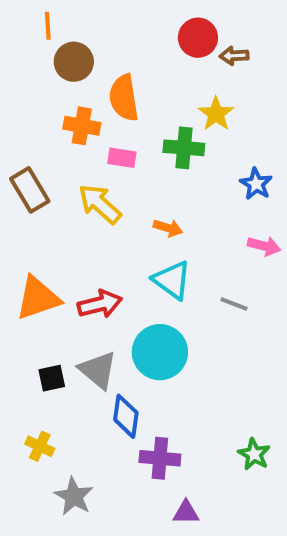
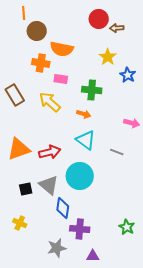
orange semicircle: (124, 98) -> (62, 49), turned -70
green cross: (184, 148) -> (92, 90), moved
blue star: (256, 184) -> (128, 75), moved
gray star: (74, 496) -> (57, 248), moved, turned 30

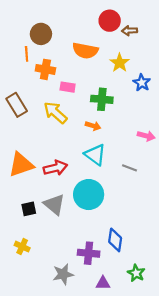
orange line: (24, 13) -> (27, 54), moved
orange semicircle: (62, 49) -> (85, 51), moved
blue diamond: (63, 208) -> (115, 240), moved
green star: (127, 227) -> (136, 273), moved

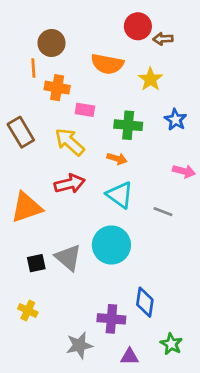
blue star: (142, 83) -> (176, 120), moved
red arrow: (55, 168) -> (70, 184), moved

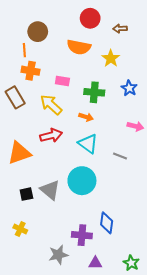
red circle: (138, 26) -> (90, 18), moved
orange cross: (57, 88) -> (31, 71), moved
green star: (171, 344) -> (131, 263), moved

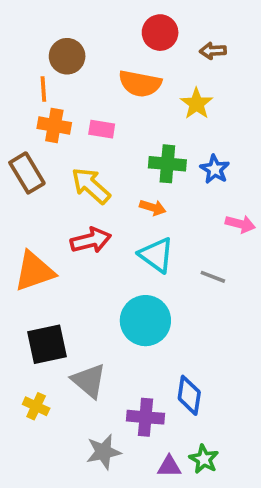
pink rectangle: (62, 81) -> (102, 129), moved
blue star: (129, 88) -> (215, 169), moved
gray triangle: (50, 190) -> (89, 381), moved
black square: (26, 194) -> (47, 344), size x1.6
green star: (131, 263) -> (204, 459), moved

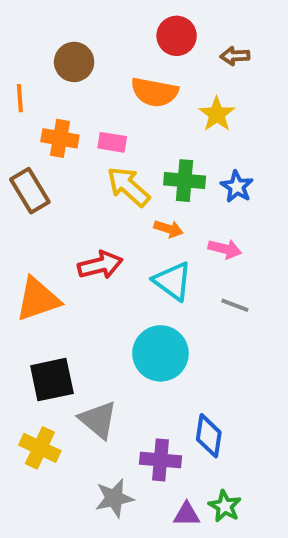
orange line: (43, 89) -> (20, 98), moved
yellow arrow: (91, 186) -> (128, 187), moved
pink arrow: (240, 224) -> (225, 249), moved
yellow cross: (36, 406) -> (40, 448), size x1.4

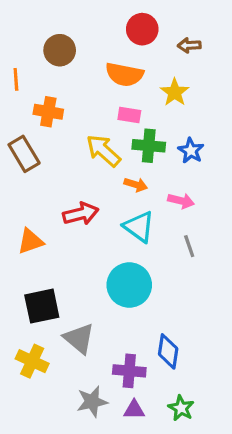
pink rectangle: (112, 142) -> (129, 115), moved
orange triangle: (38, 299) -> (30, 241), size x0.7
gray line: (235, 305) -> (189, 246), turned 50
purple triangle: (187, 514) -> (134, 410), moved

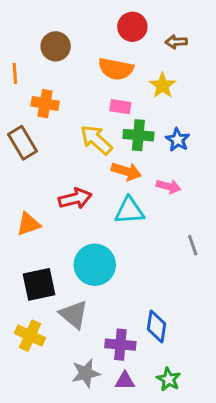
orange arrow: (136, 185) -> (126, 171), size x1.4
cyan triangle: (139, 227) -> (129, 211), turned -40
gray line: (189, 246) -> (193, 245), moved
cyan circle: (129, 285) -> (95, 265), moved

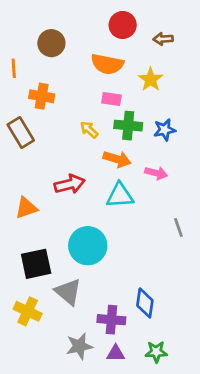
yellow arrow: (96, 140) -> (89, 130), size x0.6
blue star: (178, 140) -> (165, 130), turned 30
green star: (169, 379) -> (156, 352), turned -30

